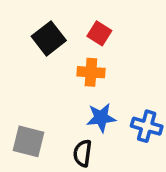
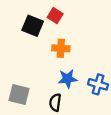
red square: (99, 33) -> (55, 16), moved
black square: (49, 38) -> (33, 26), turned -30

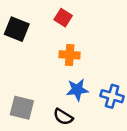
black square: (33, 26) -> (17, 29), moved
black semicircle: (55, 102) -> (63, 117), turned -66

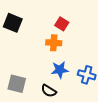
red square: (63, 18) -> (62, 24), moved

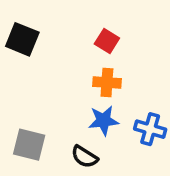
orange cross: (54, 43) -> (107, 82), moved

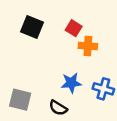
black square: (22, 39) -> (32, 27), moved
orange cross: (107, 82) -> (88, 46), moved

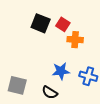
black square: (32, 27) -> (41, 23), moved

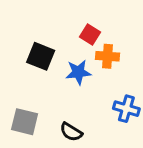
black square: (41, 23) -> (41, 56), moved
blue star: (61, 71) -> (78, 72), moved

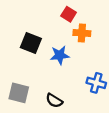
red square: (90, 34) -> (69, 14), moved
orange cross: (107, 56) -> (82, 33), moved

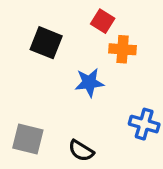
black square: (31, 43) -> (46, 43), moved

